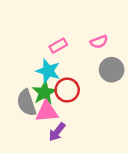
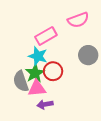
pink semicircle: (99, 42) -> (78, 20), moved, size x1.5
pink rectangle: (58, 46) -> (46, 36), size x1.5
purple arrow: (57, 132) -> (45, 104), turned 42

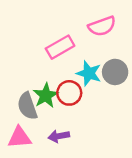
cyan star: (38, 56) -> (89, 73), moved
pink triangle: (37, 88) -> (19, 137), moved

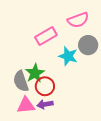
gray circle: (115, 72) -> (88, 45), moved
red circle: (69, 93) -> (45, 86), moved
pink triangle: (19, 137) -> (26, 105), moved

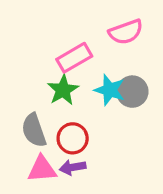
gray circle: (88, 45) -> (132, 92), moved
green star: (35, 73) -> (63, 90), moved

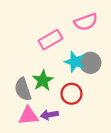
green star: (63, 90) -> (43, 80), moved
red circle: (73, 138) -> (72, 94), moved

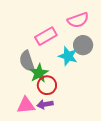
gray circle: (90, 63) -> (83, 45), moved
gray semicircle: (23, 89) -> (27, 61), moved
red circle: (72, 94) -> (47, 85), moved

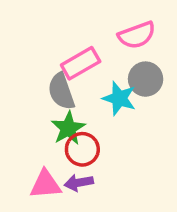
gray semicircle: (27, 61) -> (61, 91), moved

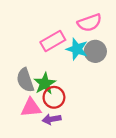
gray semicircle: (61, 91) -> (25, 80), moved
cyan star: (119, 98) -> (77, 49), moved
pink triangle: (45, 184) -> (31, 108), moved

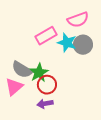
gray semicircle: (25, 80) -> (22, 70), turned -40
pink triangle: (31, 108) -> (14, 87), moved, turned -36

